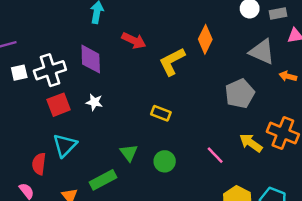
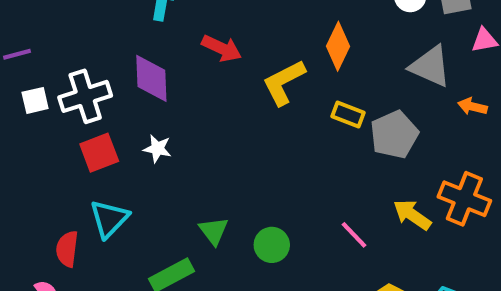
yellow rectangle: (161, 113) -> (348, 114), moved

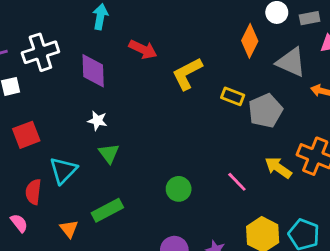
orange diamond: (338, 46) -> (250, 41), moved
white cross: (85, 96) -> (40, 52), moved
red square: (99, 153) -> (26, 135), moved
green triangle: (214, 231) -> (109, 153), moved

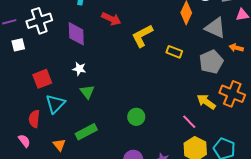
gray pentagon: (265, 111) -> (211, 62), moved
red square: (26, 135) -> (42, 79), moved
pink line: (237, 182) -> (189, 122), moved

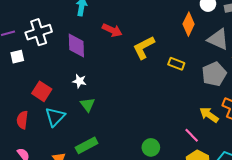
red square: (42, 79) -> (42, 91), turned -36
green circle: (136, 117) -> (151, 147), moved
red semicircle: (34, 119) -> (22, 120), moved

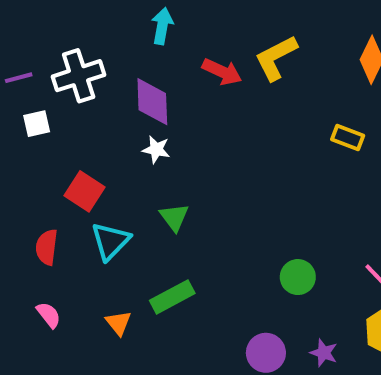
yellow L-shape: (144, 47) -> (276, 58), moved
white star: (79, 81) -> (156, 149), moved
green circle: (151, 147) -> (298, 277), moved

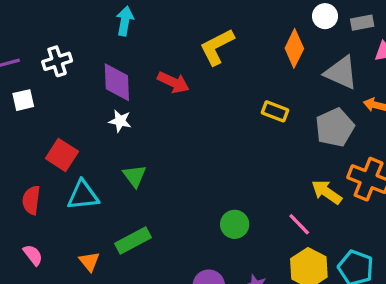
red arrow: (222, 72) -> (173, 82), moved
white cross: (79, 76) -> (57, 61), size x0.7
cyan triangle: (110, 241) -> (83, 195), turned 40

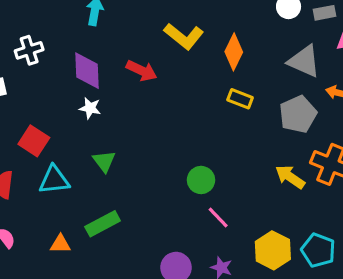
yellow L-shape: (217, 47) -> (184, 36), turned -114
orange diamond: (294, 48) -> (234, 52), moved
green circle: (235, 224) -> (201, 180), moved
pink line: (299, 224) -> (218, 217), moved
orange triangle: (89, 261) -> (60, 244), turned -50

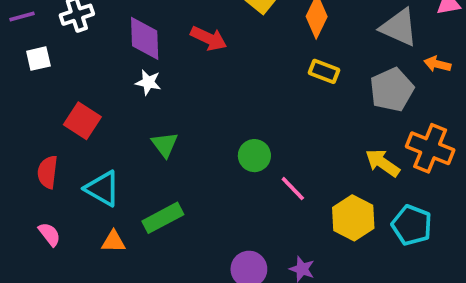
cyan triangle: (54, 180) -> (102, 189), moved, turned 36
green circle: (201, 180) -> (254, 156), moved
pink line: (218, 217) -> (293, 189), moved
yellow hexagon: (273, 250) -> (353, 218), moved
cyan pentagon: (318, 250) -> (412, 225), moved

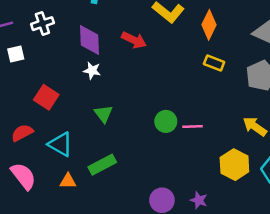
red semicircle: (48, 172) -> (22, 133), turned 55
pink line: (293, 189) -> (192, 126), moved, turned -48
pink semicircle: (49, 234) -> (23, 176), size x1.6

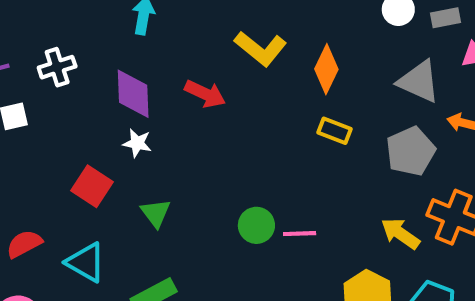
red square: (46, 97) -> (92, 186), moved

